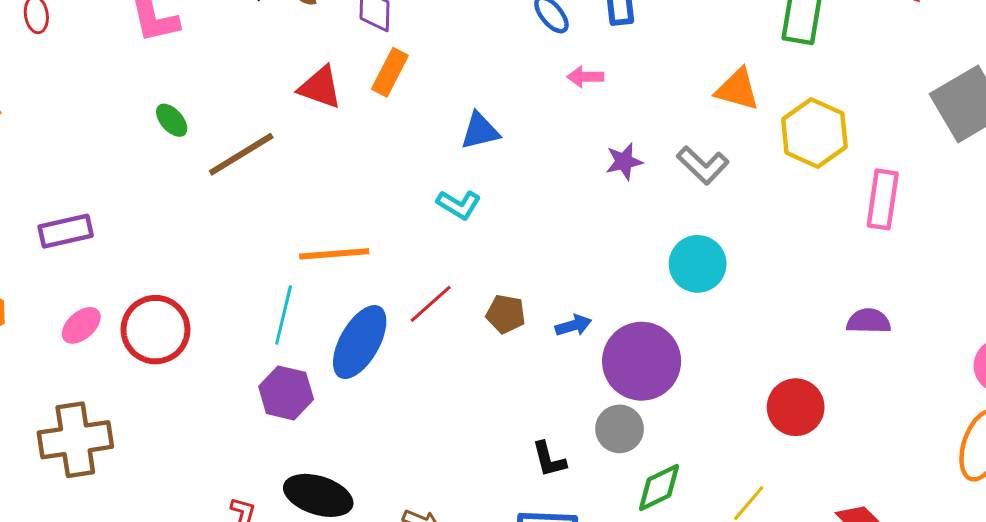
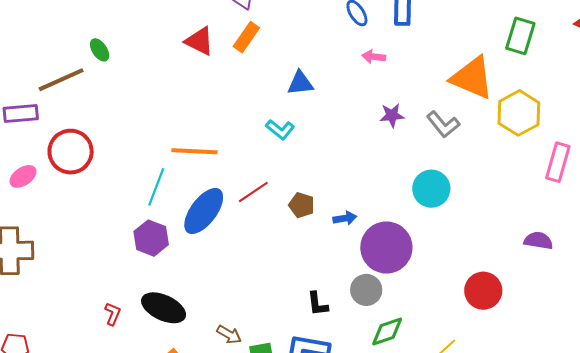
orange triangle: (737, 89) -> (472, 78), size x1.5
brown line: (241, 154) -> (61, 80), moved
red circle: (155, 330) -> (71, 152), moved

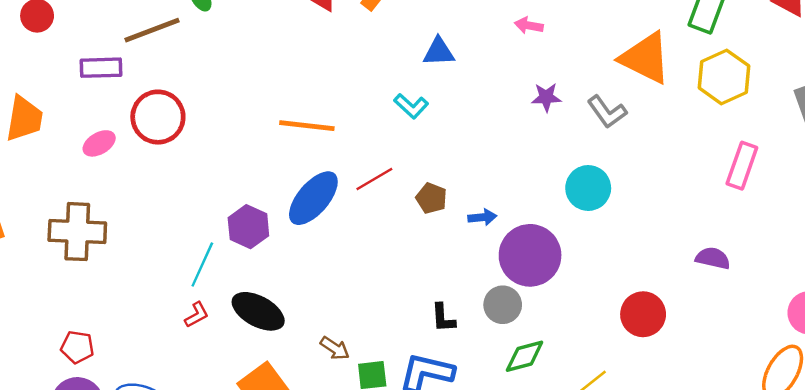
yellow hexagon: (519, 113) -> (724, 77), moved
cyan line: (156, 187) -> (202, 264), moved
red L-shape: (113, 314) -> (197, 315), turned 35

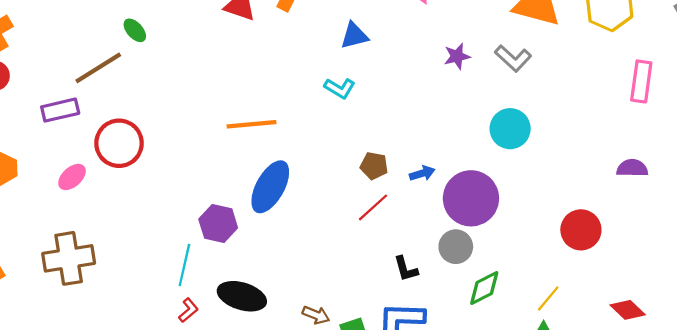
red line: (374, 179) -> (373, 207), moved

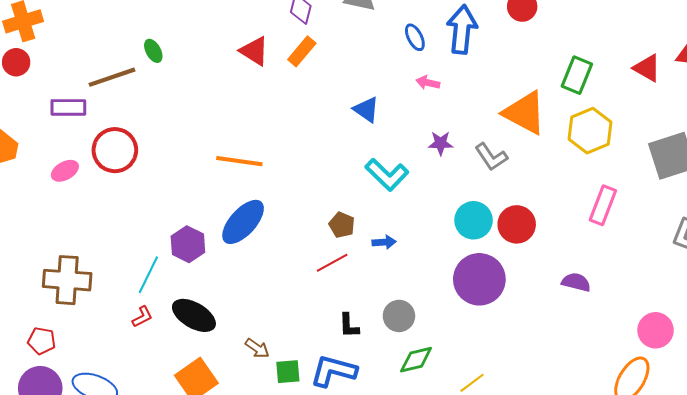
blue triangle: (354, 36) -> (366, 110), moved, turned 36
cyan L-shape: (340, 88) -> (387, 175), moved, size x1.5
purple circle: (471, 198) -> (479, 279), moved
red circle: (581, 230) -> (517, 224), moved
brown cross: (69, 258) -> (67, 280), moved

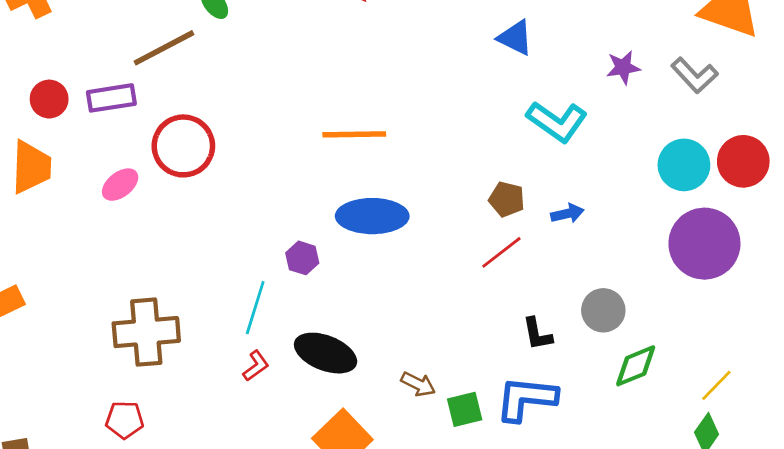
red circle: (16, 62) -> (49, 99), moved
blue ellipse: (243, 222) -> (372, 216), turned 57
purple hexagon: (188, 244) -> (302, 258), size x0.7

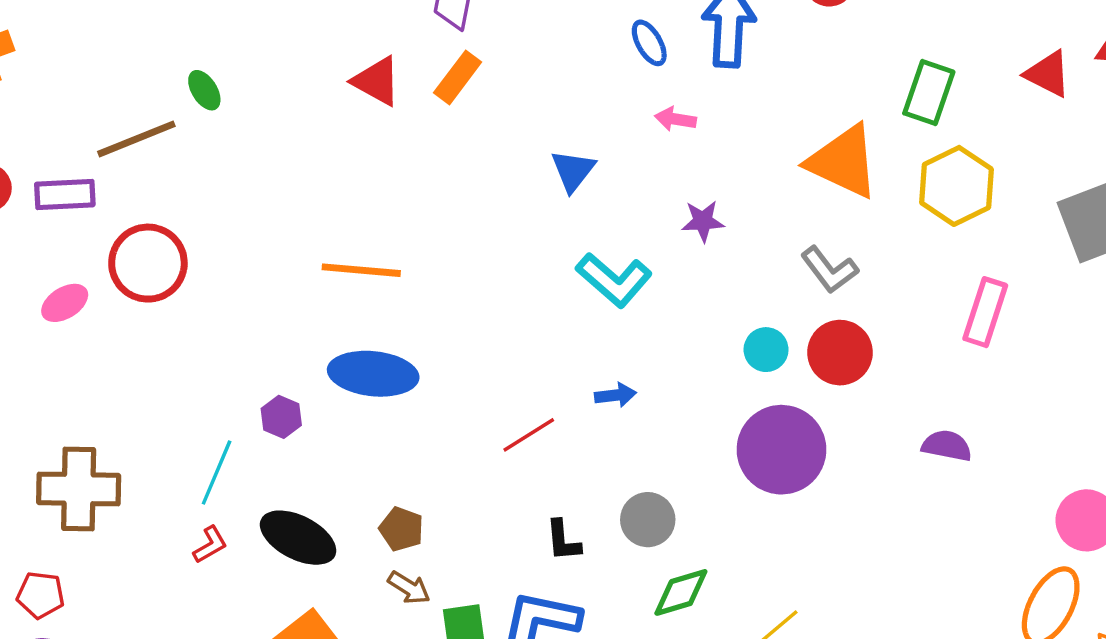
blue triangle: (515, 38) -> (573, 171), turned 36
gray L-shape: (694, 75) -> (829, 270), moved
cyan circle: (684, 165) -> (766, 350), size x0.7
brown pentagon: (507, 199) -> (401, 529), moved

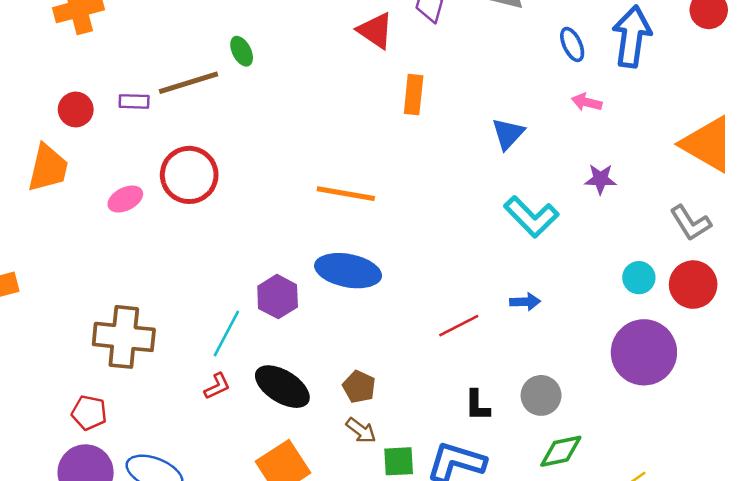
orange rectangle: (458, 77) -> (414, 95), moved, turned -36
red triangle: (377, 81) -> (375, 31), moved
purple rectangle: (65, 194) -> (134, 101), moved, size x0.7
purple hexagon: (281, 417) -> (278, 297), size x1.4

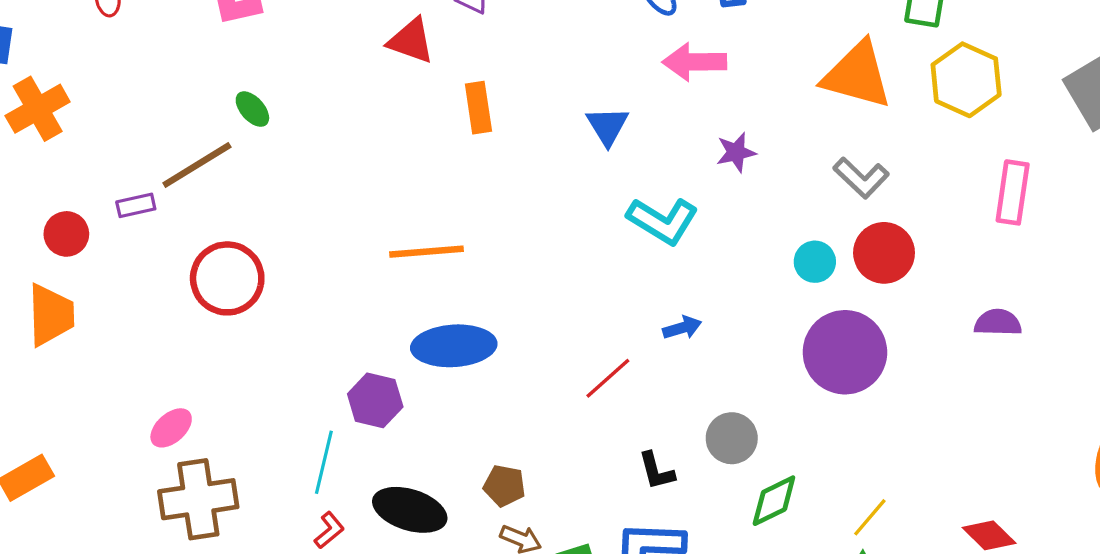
pink arrow: (587, 102) -> (694, 62), size x1.6
pink ellipse: (125, 199) -> (171, 428), moved

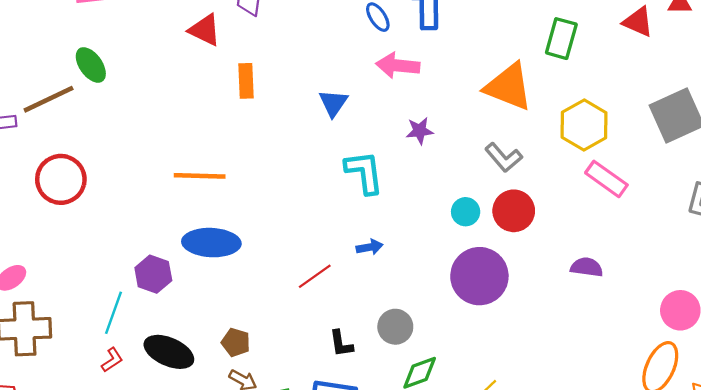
yellow hexagon: (966, 80) -> (584, 125), moved
green ellipse: (252, 109) -> (91, 65), size x1.4
pink rectangle: (1013, 192) -> (606, 179), turned -69
cyan L-shape: (663, 221) -> (364, 172), turned -135

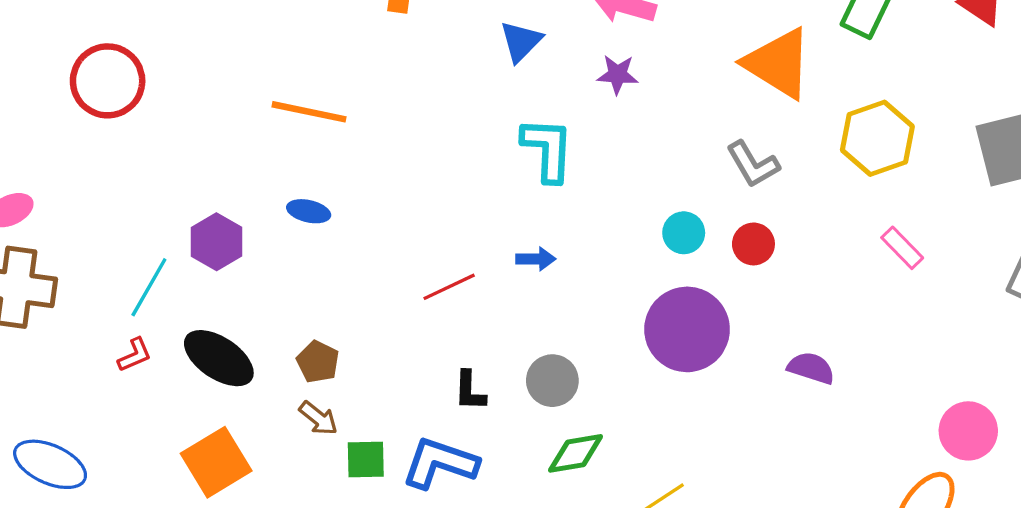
purple star: (420, 131) -> (618, 74), moved
pink rectangle: (606, 179) -> (902, 248), moved, size x0.7
red circle: (514, 211) -> (753, 244), size x0.7
blue ellipse: (211, 243) -> (309, 211), size x0.5
purple semicircle: (587, 267) -> (811, 368), moved

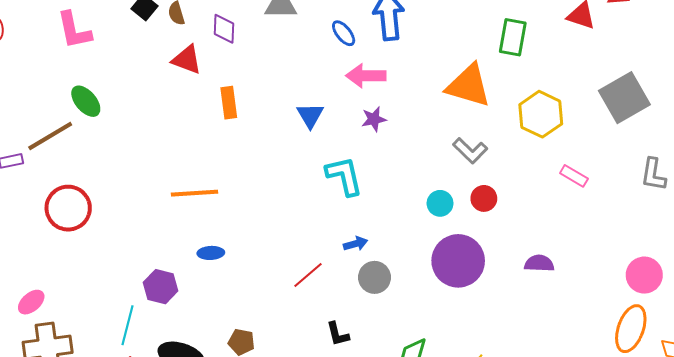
gray circle: (552, 381) -> (374, 277), moved

